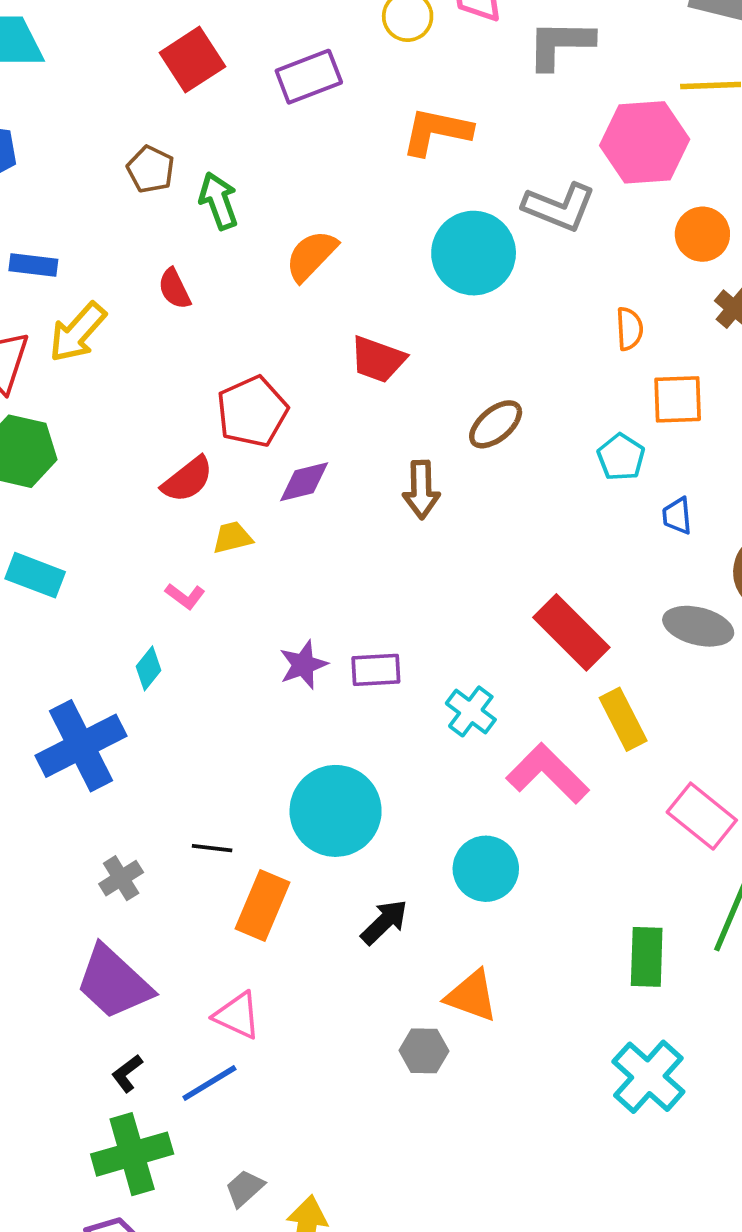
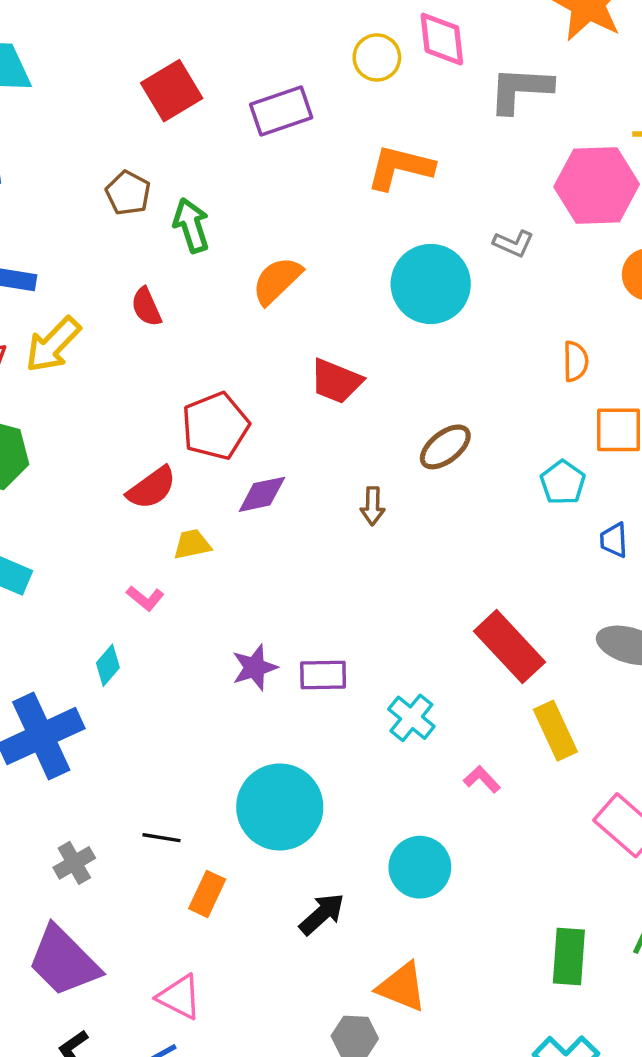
gray L-shape: (559, 207) -> (513, 243), size x0.6
brown arrow: (421, 490) -> (373, 506), size x0.7
pink L-shape: (548, 773) -> (482, 779), size x0.5
orange rectangle: (263, 906) -> (207, 894), size x0.7

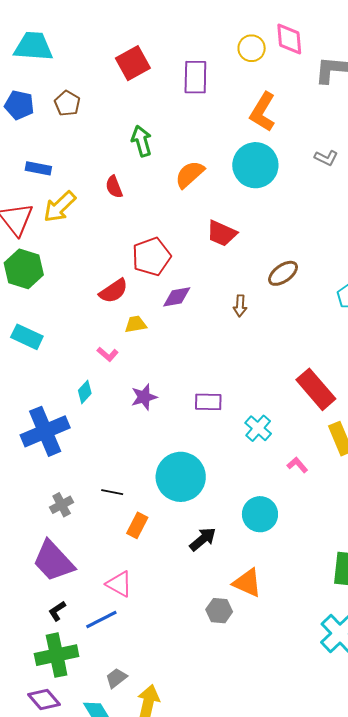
purple rectangle: (281, 111) -> (195, 77), turned -72
orange L-shape: (400, 167) -> (263, 112), turned -75
brown pentagon: (128, 193) -> (67, 103), moved
cyan circle: (431, 284) -> (255, 165), moved
purple star: (255, 667) -> (144, 397), moved

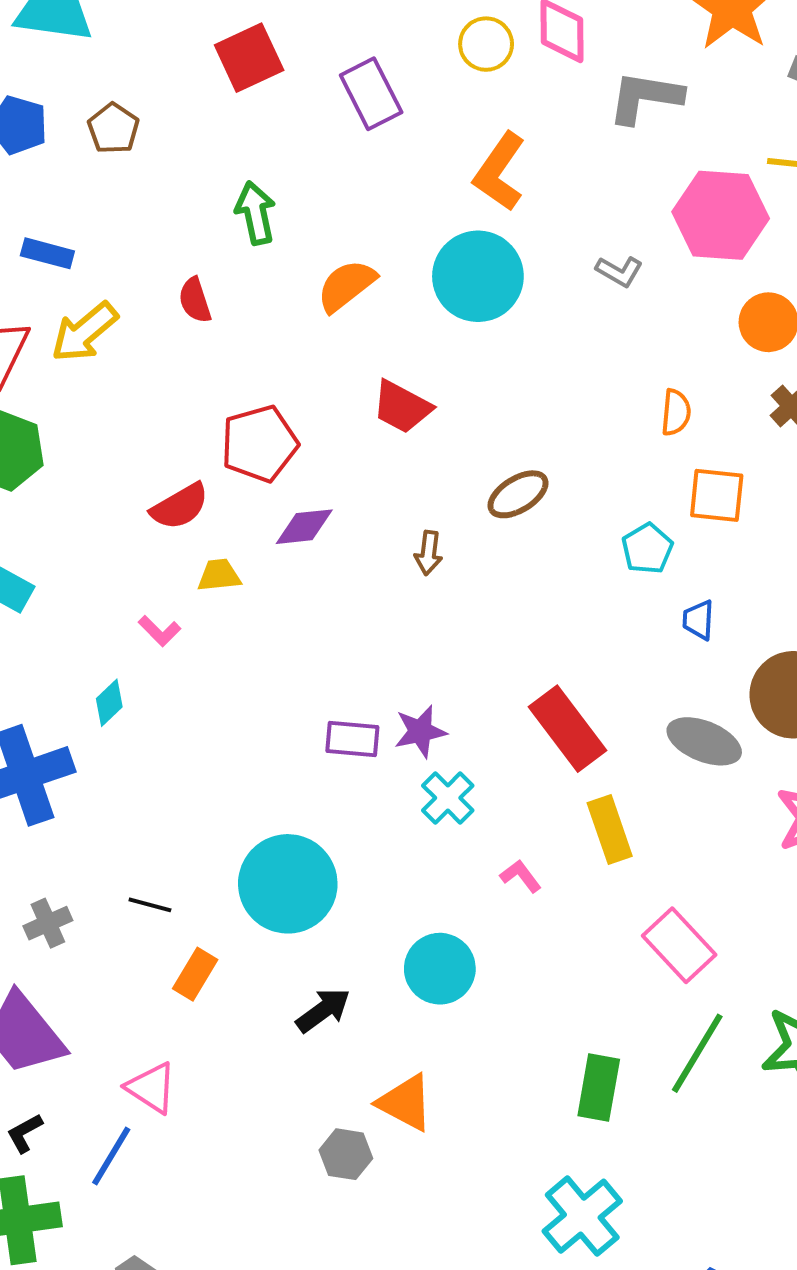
purple rectangle: (195, 77) -> (371, 94), turned -32
purple star: (144, 397) -> (420, 731), moved
blue line: (101, 620) -> (111, 1156), turned -36

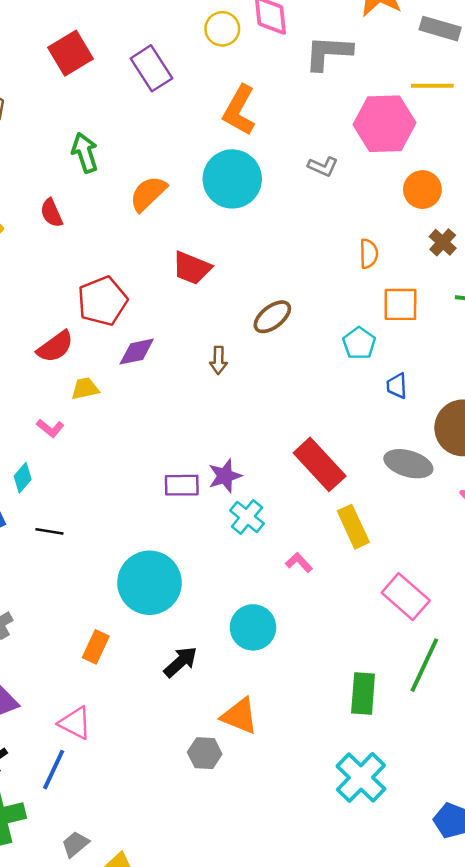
black line: (150, 905) -> (49, 531), moved

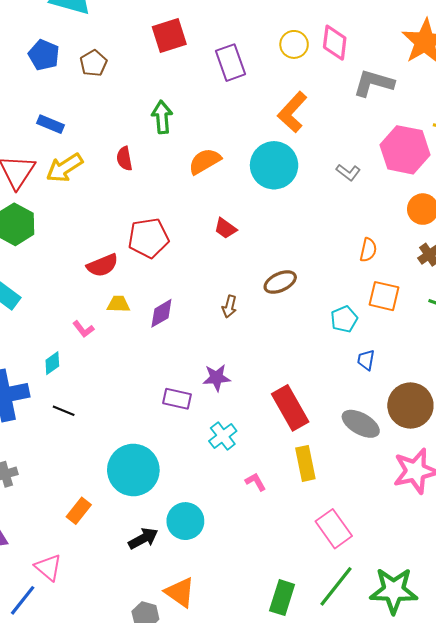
red trapezoid: (192, 268) -> (225, 228), size x0.7
purple diamond: (137, 352) -> (161, 313), moved, turned -32
purple star: (225, 476) -> (217, 378), moved
cyan circle: (253, 627) -> (185, 521), moved

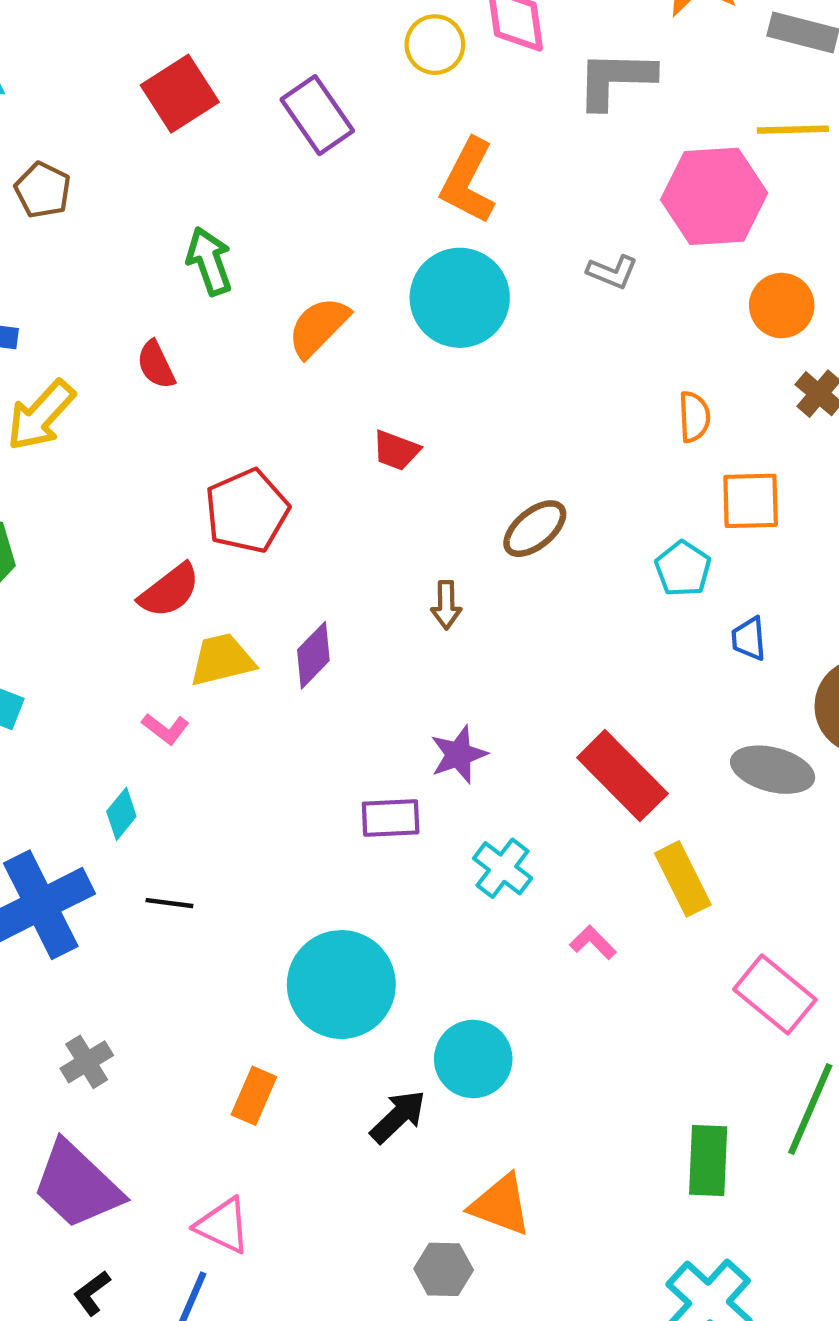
yellow trapezoid: (118, 304) -> (222, 660), size x1.4

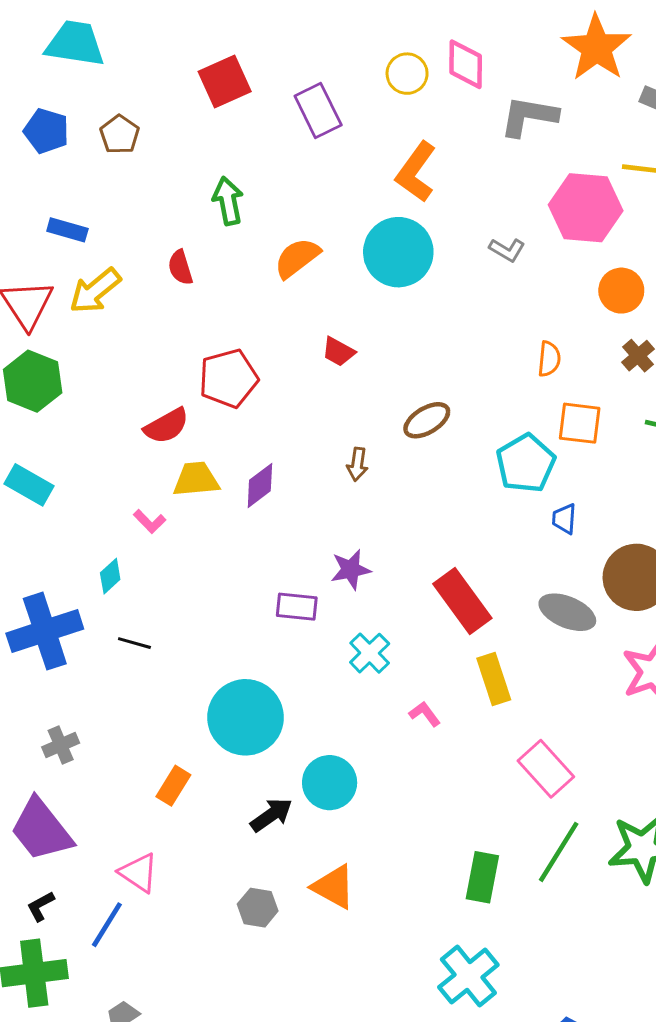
cyan pentagon: (683, 569) -> (526, 463), size x1.5
gray hexagon: (444, 1269) -> (258, 908), moved

